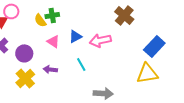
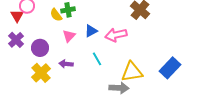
pink triangle: (53, 41) -> (69, 36), turned 40
blue rectangle: (154, 46) -> (170, 68), moved
yellow triangle: (147, 73) -> (132, 72), moved

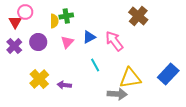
yellow semicircle: (56, 15) -> (54, 21), turned -144
pink arrow: (116, 35) -> (114, 41), turned 65
purple circle: (40, 48) -> (38, 42), moved
purple arrow: (66, 64) -> (64, 85), moved

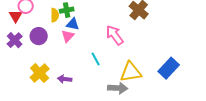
blue triangle: (89, 37) -> (73, 24), moved, turned 40

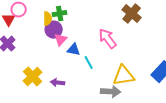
blue triangle: (73, 24) -> (74, 50), moved
purple circle: (39, 36) -> (54, 30), moved

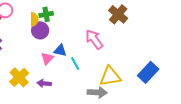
pink triangle: (61, 40) -> (47, 58), moved

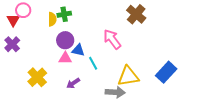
purple circle: (40, 30) -> (65, 40), moved
pink triangle: (47, 58) -> (65, 58), turned 48
purple arrow: (44, 83) -> (73, 83), moved, turned -40

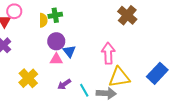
pink arrow: (112, 39) -> (108, 53), moved, turned 35
blue triangle: (78, 50) -> (69, 51), turned 40
cyan line: (93, 63) -> (84, 90), moved

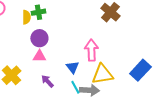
blue triangle: (69, 51) -> (72, 67), moved
purple arrow: (64, 84) -> (47, 81), turned 80
cyan line: (84, 90) -> (75, 87), moved

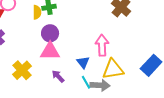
pink triangle: (39, 56) -> (50, 51), size x1.5

